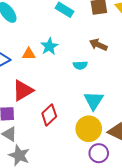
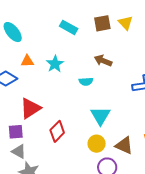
orange triangle: (29, 54) -> (27, 61), moved
yellow circle: (89, 129) -> (97, 144), size x0.7

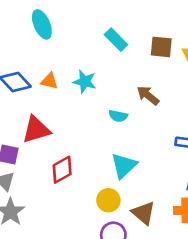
orange triangle: (27, 61) -> (49, 81), moved
cyan star: (55, 64) -> (85, 82), turned 30

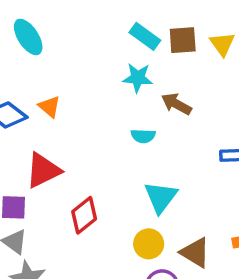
cyan rectangle: (116, 40) -> (145, 36), moved
orange triangle: (49, 81) -> (49, 107), turned 36
cyan star: (85, 82) -> (138, 78), moved

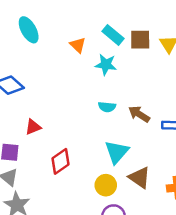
brown arrow: (176, 104) -> (139, 114), moved
orange triangle: (49, 107) -> (78, 45), moved
red triangle: (43, 170) -> (33, 127), size x0.6
brown triangle: (195, 253) -> (140, 178), moved

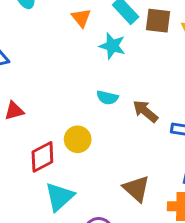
cyan triangle: (117, 152) -> (59, 197), moved
yellow circle: (106, 185) -> (78, 139), moved

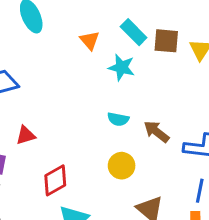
yellow circle: (78, 139) -> (122, 166), moved

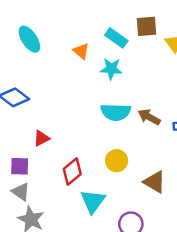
brown square: (166, 41) -> (146, 26), moved
cyan semicircle: (118, 119) -> (116, 112), size x1.6
yellow circle: (122, 166) -> (117, 161), moved

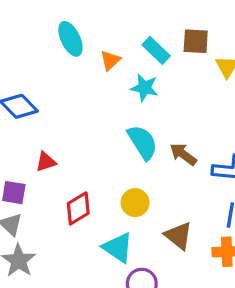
cyan ellipse: (29, 39) -> (70, 39), moved
orange triangle: (81, 51) -> (110, 60), turned 30
cyan semicircle: (116, 112) -> (143, 142), turned -132
cyan triangle: (93, 201) -> (118, 248), moved, turned -40

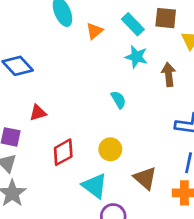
cyan star: (145, 88) -> (136, 57), moved
cyan semicircle: (143, 142) -> (118, 100), size x0.6
brown arrow: (183, 154) -> (169, 75), moved, turned 45

